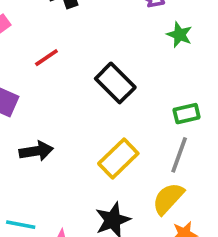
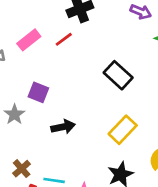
red line: (46, 58) -> (64, 39), moved

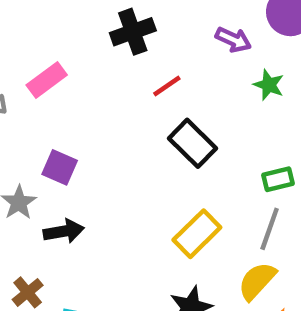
red line: (64, 39) -> (167, 86), moved
black arrow: (63, 127) -> (64, 231), moved

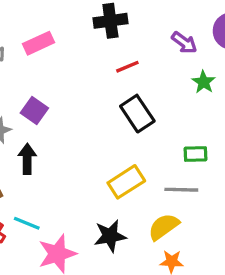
gray line: (270, 229) -> (181, 190), turned 60
black arrow: (64, 231) -> (27, 159), turned -92

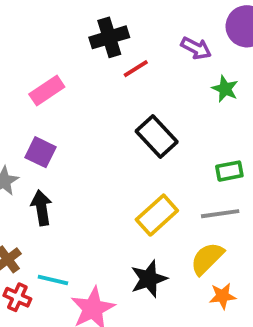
pink rectangle: (38, 43) -> (47, 90), moved
red line: (127, 67) -> (136, 69), moved

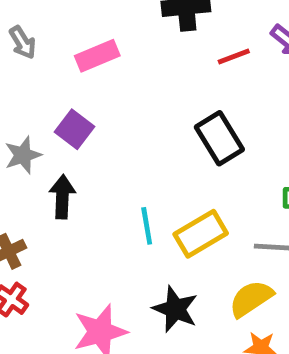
red line: (136, 69) -> (234, 57), moved
black star: (149, 279) -> (175, 309), turned 30
cyan line: (53, 280) -> (147, 226), moved, turned 56

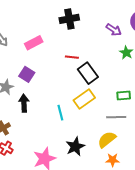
red line: (234, 57) -> (72, 57), moved, turned 32
yellow rectangle: (201, 234) -> (84, 99), moved
black star: (175, 309) -> (75, 147), turned 30

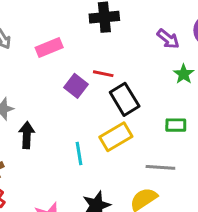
purple square: (27, 74) -> (76, 86), moved
green rectangle: (124, 95) -> (176, 125), moved

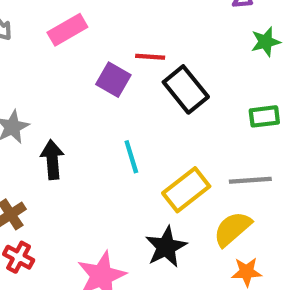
green star: (184, 74) -> (266, 42), turned 30
yellow rectangle: (116, 137) -> (186, 190), moved
cyan line: (79, 153) -> (131, 157), moved

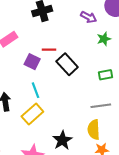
cyan line: (131, 157) -> (36, 90), moved
yellow rectangle: (186, 190) -> (32, 114), moved
yellow semicircle: (232, 229) -> (94, 130), turned -48

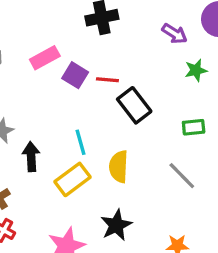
purple square: (32, 62) -> (75, 75), moved
gray line: (101, 106) -> (182, 176), turned 48
yellow semicircle: (94, 130) -> (119, 167), moved

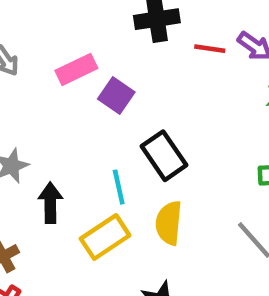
red line: (107, 80) -> (210, 49), moved
black rectangle: (134, 105) -> (164, 156), moved

